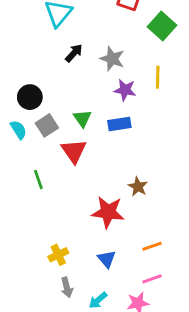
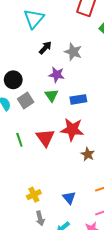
purple star: (125, 90) -> (57, 75), moved
red triangle: (74, 151) -> (45, 138), moved
brown star: (138, 187) -> (88, 154), moved
red star: (108, 212) -> (72, 129), moved

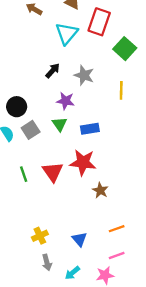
cyan triangle: (34, 19) -> (67, 33), moved

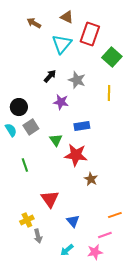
green triangle: (60, 124) -> (56, 140), moved
red triangle: (53, 172) -> (50, 199), moved
orange line: (117, 229) -> (115, 215), moved
yellow cross: (40, 236) -> (27, 220), moved
gray arrow: (47, 262) -> (38, 236), moved

